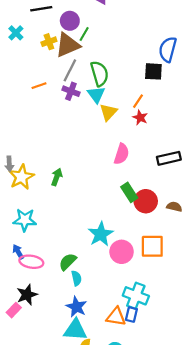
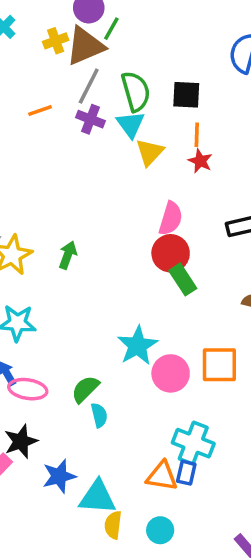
black square: (153, 71) -> (186, 95), moved
orange line: (138, 101) -> (197, 135), turned -32
red circle: (146, 201) -> (171, 253), moved
blue star: (76, 307) -> (59, 476), moved, turned 30

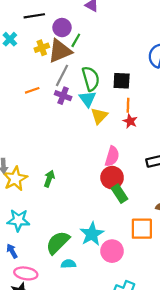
orange square: (219, 365) -> (142, 229), moved
pink ellipse: (28, 389) -> (26, 273), moved
green semicircle: (85, 389) -> (58, 243), moved, size x1.4
cyan semicircle: (99, 415) -> (68, 264), moved, turned -80

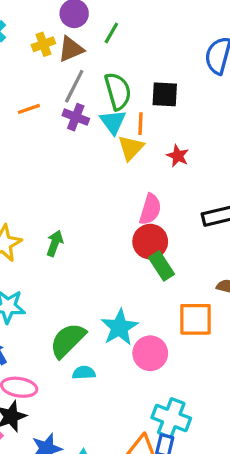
green line: (76, 40) -> (111, 33), moved
brown triangle: (60, 51) -> (71, 49), size x0.7
orange line: (128, 105) -> (140, 124), moved

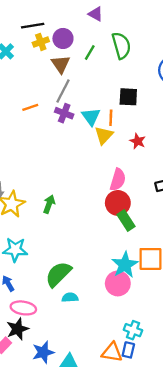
yellow cross: (43, 44) -> (41, 42), moved
brown triangle: (71, 49) -> (61, 64), turned -42
green semicircle: (118, 91) -> (121, 45), moved
cyan star: (119, 327) -> (125, 265), moved
cyan cross: (171, 418) -> (133, 330), size x0.7

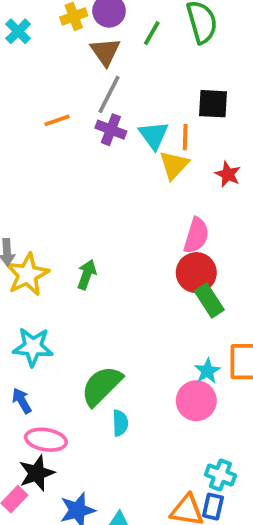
cyan star: (125, 265) -> (207, 371), size x0.6
cyan semicircle: (70, 297) -> (120, 423), turned 91

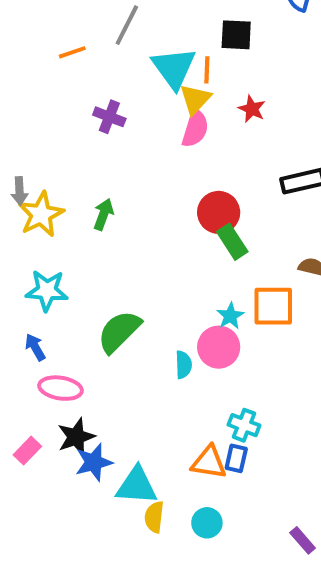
purple cross: (111, 130) -> (109, 117), moved
cyan triangle: (154, 135) -> (174, 68), size x1.4
pink semicircle: (196, 235) -> (195, 128), moved
cyan semicircle: (120, 423) -> (183, 365), moved
black star: (37, 473) -> (76, 437), moved

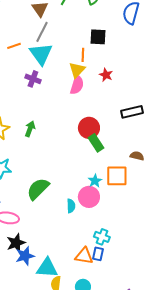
cyan triangle: (174, 68) -> (41, 54), moved

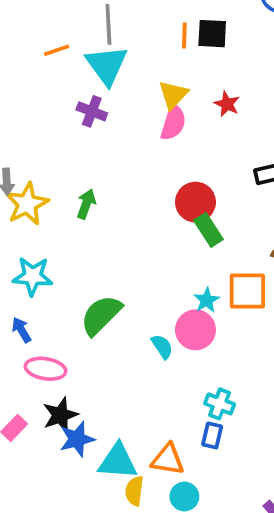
gray line: (42, 32) -> (108, 24), turned -30
orange line: (83, 55) -> (184, 35), moved
cyan semicircle: (71, 206) -> (162, 347), turned -32
orange triangle: (84, 256) -> (168, 459), moved

